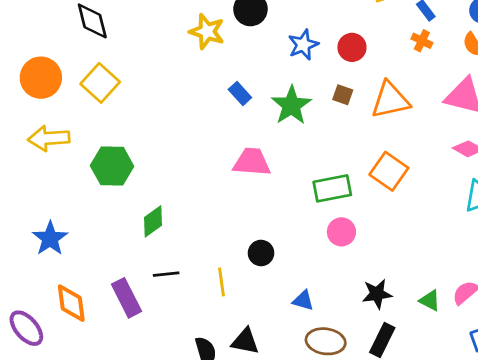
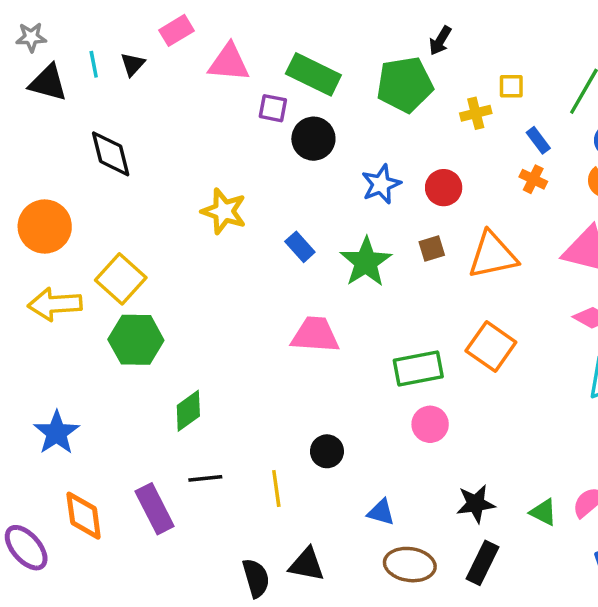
yellow star: (207, 32) -> (224, 211), moved
yellow square: (100, 83) -> (121, 279), moved
brown square: (343, 95) -> (432, 248), turned -36

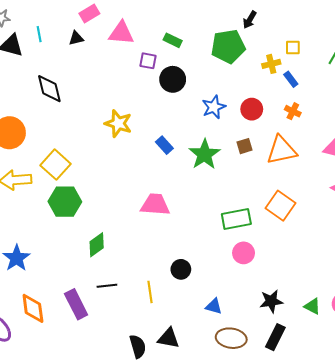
black triangle: (133, 64) -> (76, 38), moved, turned 35
green rectangle: (313, 74) -> (173, 40), size x0.6
blue rectangle: (538, 140) -> (291, 79), moved
orange cross: (533, 179) -> (293, 111), moved
pink trapezoid: (315, 335) -> (155, 205), moved

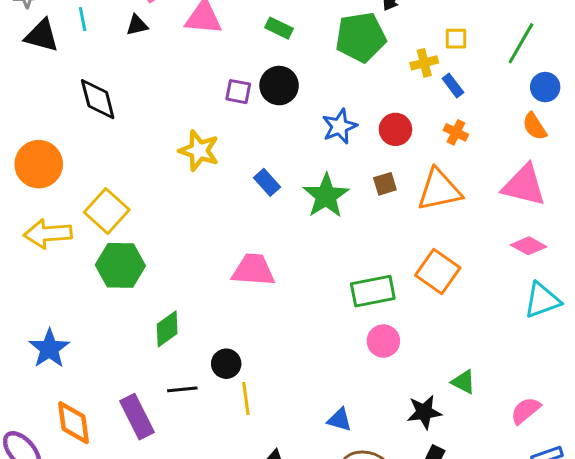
purple square: (148, 61) -> (238, 92), moved
black circle: (181, 269) -> (226, 364), moved
green triangle: (312, 306) -> (464, 382), moved

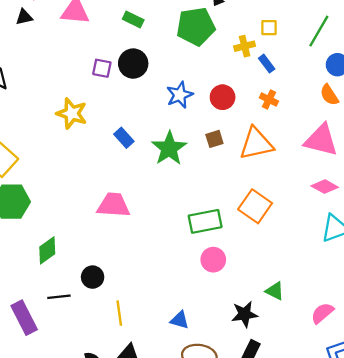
yellow line: (246, 398) -> (119, 313), moved

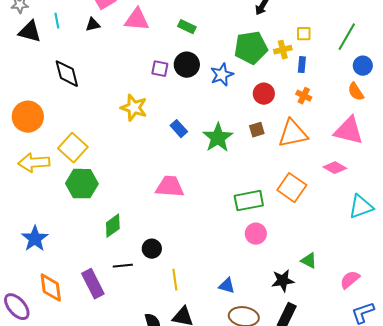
green pentagon: (196, 26) -> (251, 48), moved
blue rectangle: (267, 64) -> (302, 65), turned 42
blue star: (180, 95) -> (222, 75), moved
pink diamond: (325, 187) -> (335, 168), moved

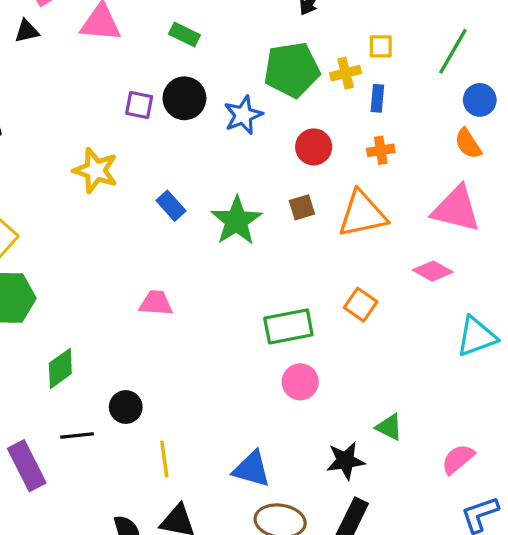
orange cross: (304, 96) -> (381, 150), turned -35
pink trapezoid: (170, 187) -> (156, 303), size x0.7
orange square: (292, 188) -> (361, 305), size x0.7
blue triangle: (227, 286) -> (252, 469), size x1.4

